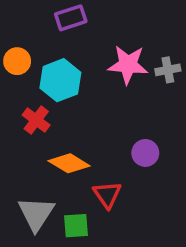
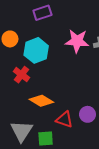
purple circle: (145, 153) -> (87, 114), moved
red triangle: (107, 195) -> (64, 120), turned -36

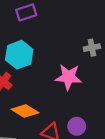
pink star: (77, 41) -> (68, 77), moved

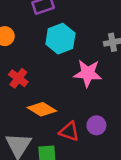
cyan hexagon: (19, 55) -> (60, 39), moved

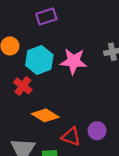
cyan hexagon: (60, 39) -> (39, 60), moved
pink star: (88, 73) -> (73, 61), moved

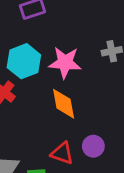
orange diamond: (45, 115) -> (64, 104), moved, turned 48

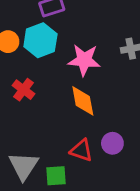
cyan hexagon: (24, 61) -> (40, 40), moved

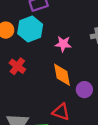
pink star: (84, 60) -> (63, 44), size x0.7
purple circle: (112, 143) -> (84, 90), moved

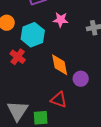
cyan hexagon: (30, 29) -> (33, 35), moved
pink star: (63, 44) -> (61, 20), moved

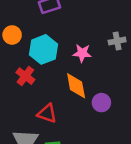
pink star: (61, 20) -> (82, 53), moved
red triangle: (59, 100) -> (47, 113), moved

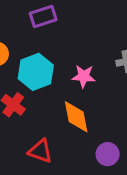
purple circle: (101, 103) -> (108, 154), moved

